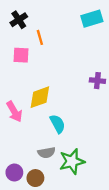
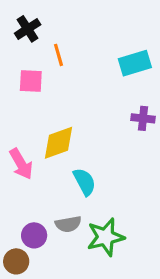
cyan rectangle: (92, 19) -> (135, 63), moved
purple circle: (14, 173) -> (34, 235), moved
brown circle: (35, 178) -> (16, 261), moved

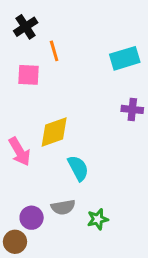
green star: (106, 237) -> (98, 219), size x0.6

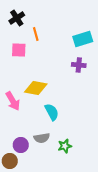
purple cross: (132, 109) -> (79, 65), moved
yellow diamond: (54, 132) -> (36, 88), turned 30

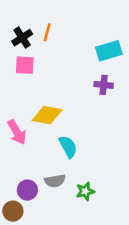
black cross: (17, 18) -> (22, 38), moved
orange line: (36, 34) -> (47, 32), moved, turned 32

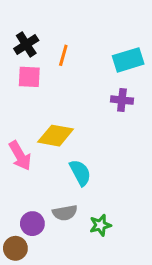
orange line: (47, 32) -> (63, 55), moved

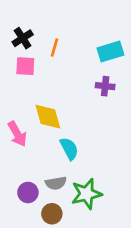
yellow diamond: (56, 136) -> (48, 117), turned 64
green star: (100, 225) -> (86, 194), size x1.6
brown circle: (15, 248) -> (52, 214), moved

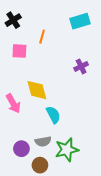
black cross: (23, 38) -> (13, 20), moved
cyan rectangle: (110, 51) -> (80, 21), moved
purple cross: (105, 86) -> (81, 66), turned -32

